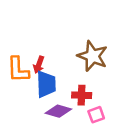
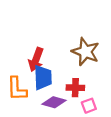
red arrow: (39, 65) -> (36, 60), size x1.5
orange L-shape: (18, 70) -> (17, 89), moved

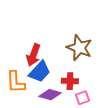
blue trapezoid: (43, 78) -> (40, 72), turned 45

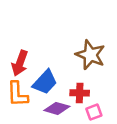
red arrow: (33, 55) -> (20, 63), moved

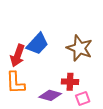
blue trapezoid: (45, 82) -> (37, 44), moved

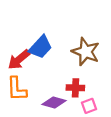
red arrow: (18, 55) -> (19, 60), turned 30

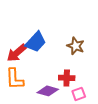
brown star: (86, 52) -> (76, 46), size x0.7

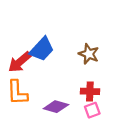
red cross: (67, 78) -> (90, 91), moved

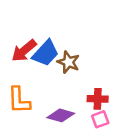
brown star: (89, 54) -> (68, 62), moved
red arrow: (20, 62) -> (24, 51), moved

